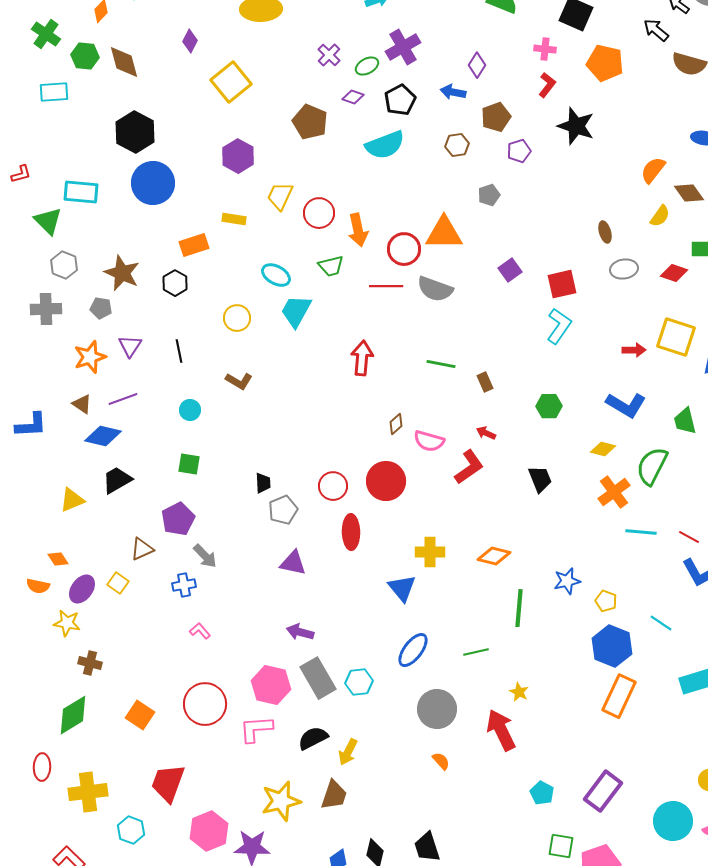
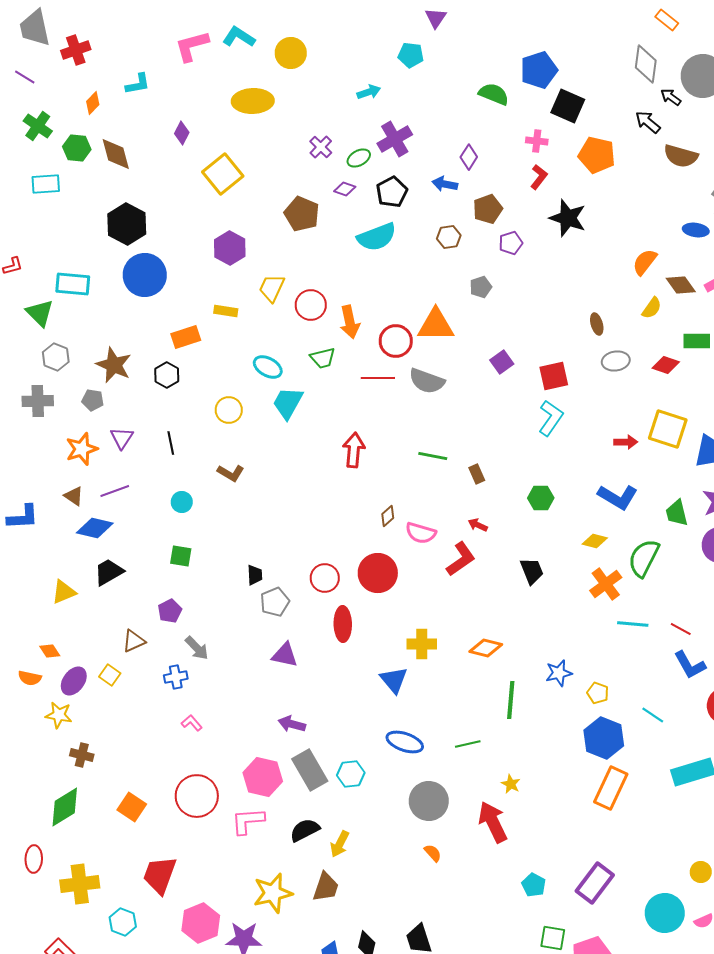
purple pentagon: (178, 519) -> (170, 611), size x0.7
blue ellipse: (413, 650) -> (405, 742), turned 72

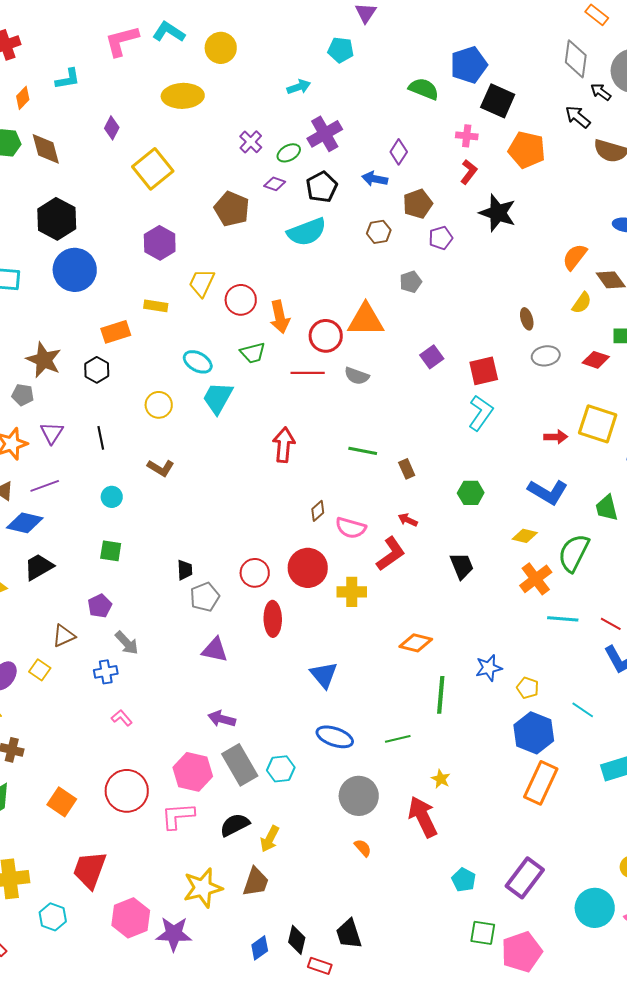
gray semicircle: (427, 381) -> (357, 376), size x0.7
yellow cross: (422, 644) -> (352, 592), moved

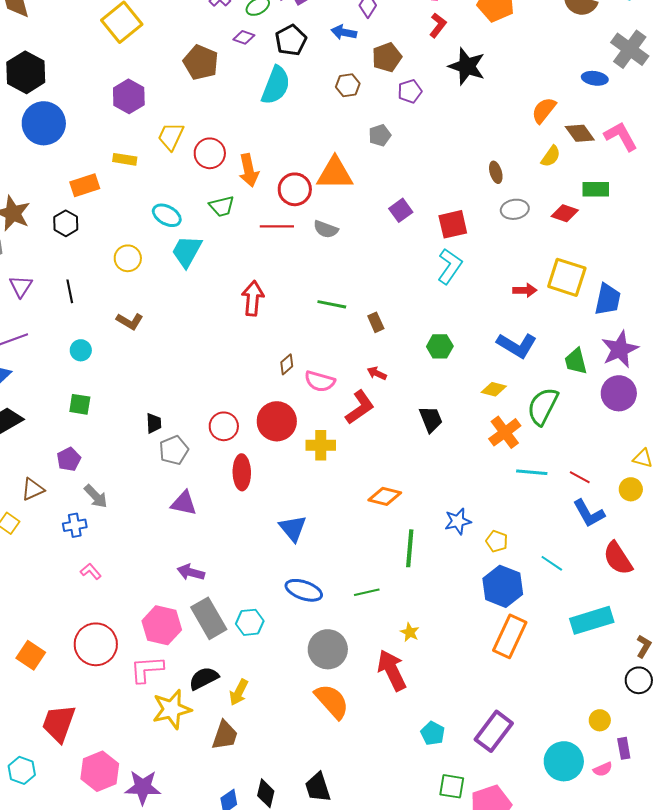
cyan semicircle: (307, 232) -> (276, 85), turned -48
orange semicircle: (363, 848) -> (332, 701), size x2.0
yellow star: (203, 888) -> (172, 709), moved

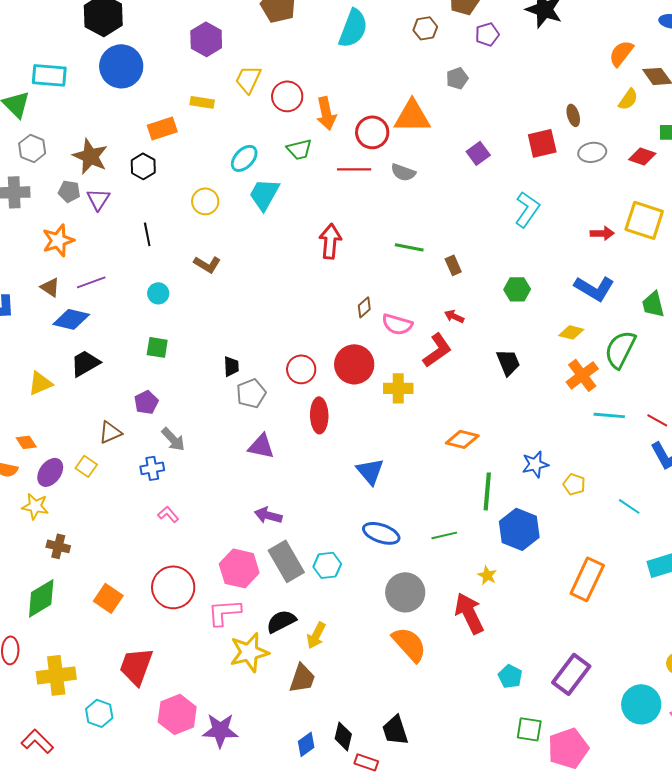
cyan ellipse: (167, 215) -> (244, 158), turned -76
red square: (453, 224) -> (542, 143), moved
purple triangle: (21, 286) -> (98, 199), moved
blue hexagon: (503, 586) -> (519, 529), moved

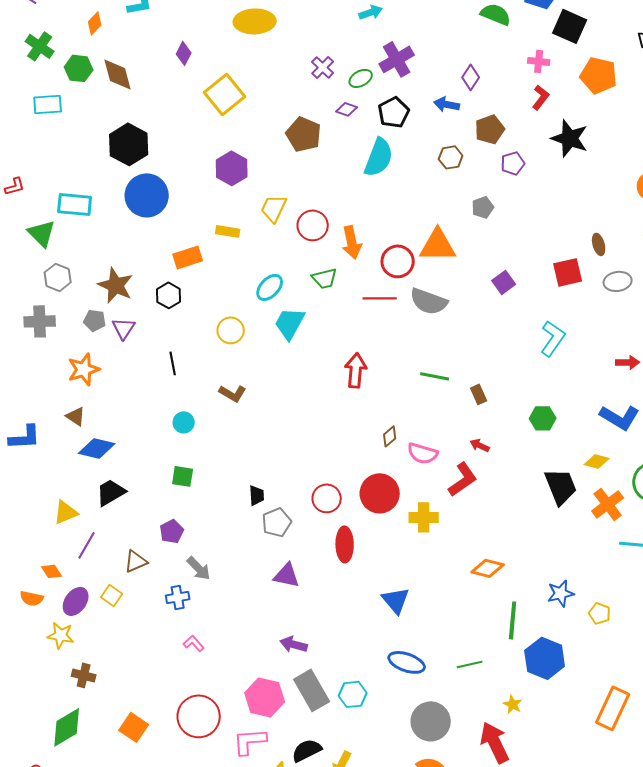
gray semicircle: (403, 172) -> (429, 301), size x1.5
purple line: (91, 282) -> (87, 545), moved, turned -40
black trapezoid: (508, 362) -> (561, 486), moved, size x1.4

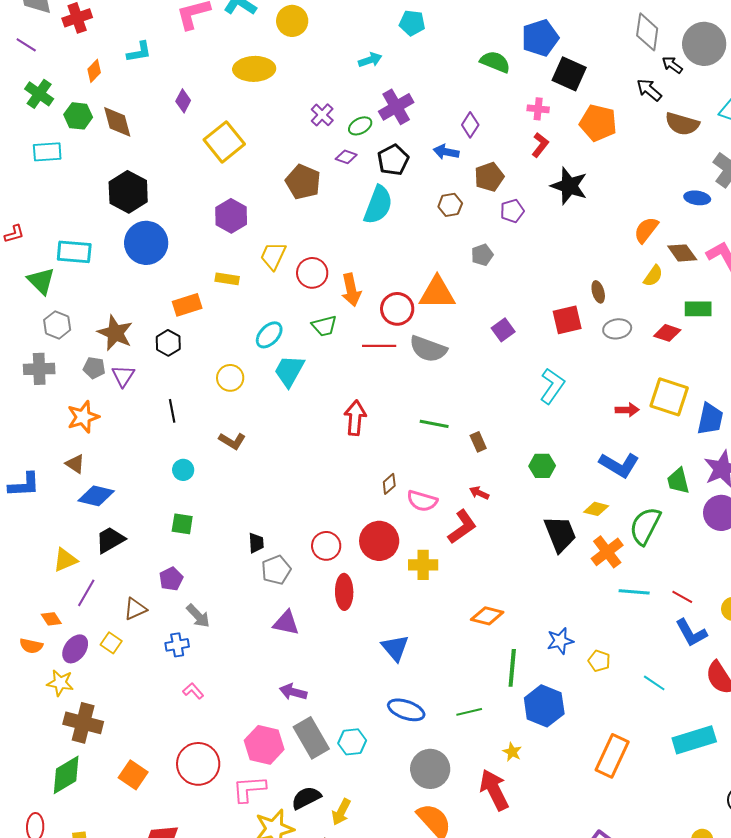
brown cross: (84, 675) -> (83, 723), size x1.6

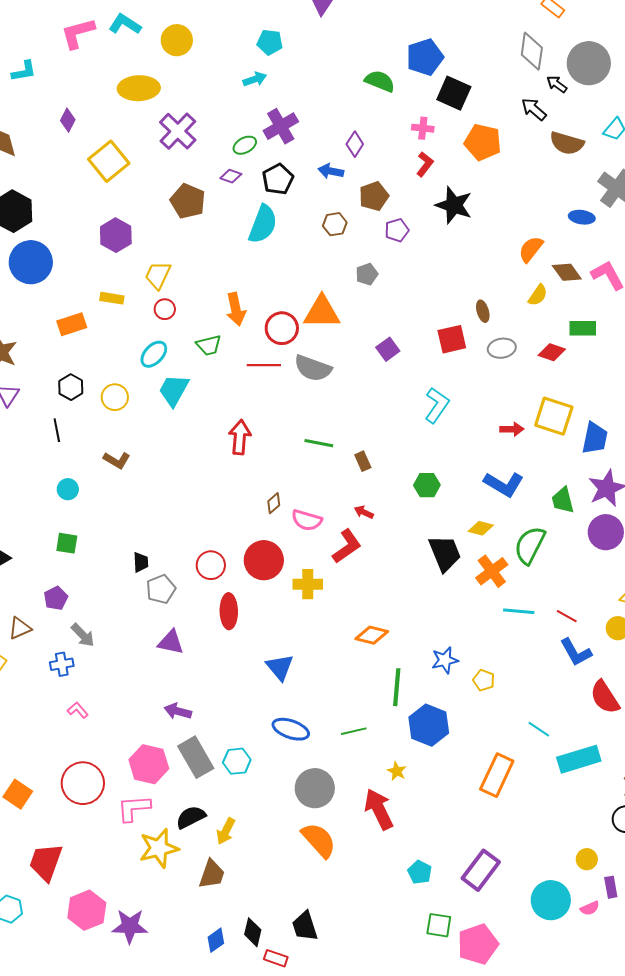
cyan pentagon: (412, 23) -> (270, 42), moved
purple cross: (322, 115) -> (178, 131), moved, size x1.6
red circle: (312, 273) -> (165, 309), moved, size x0.7
black hexagon: (168, 343) -> (71, 387), moved
cyan line: (654, 683) -> (539, 729), moved

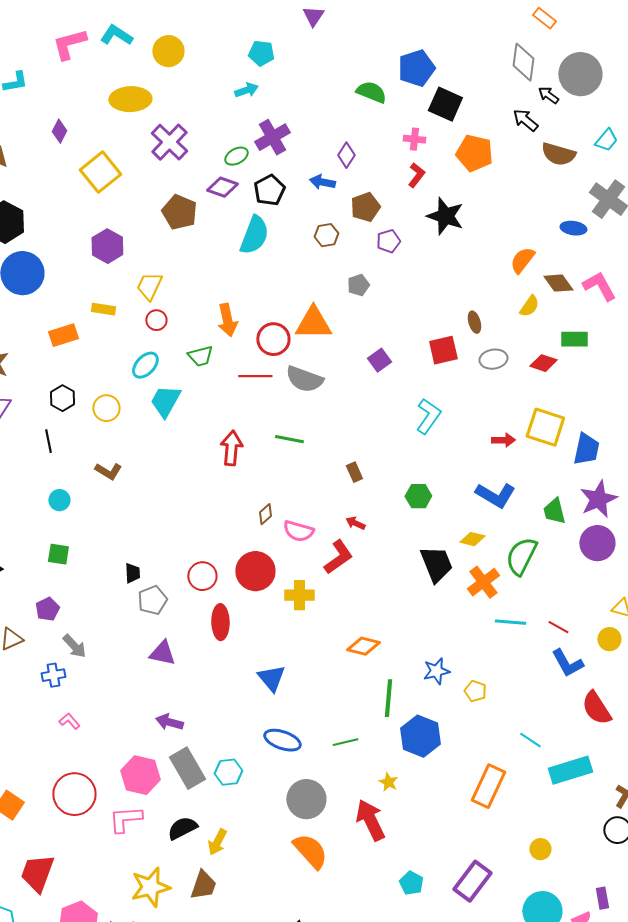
purple diamond: (231, 176) -> (222, 187), size x1.4
green line: (319, 443) -> (289, 439), moved
yellow star: (159, 848) -> (150, 887), moved
yellow circle: (587, 859) -> (540, 849), moved

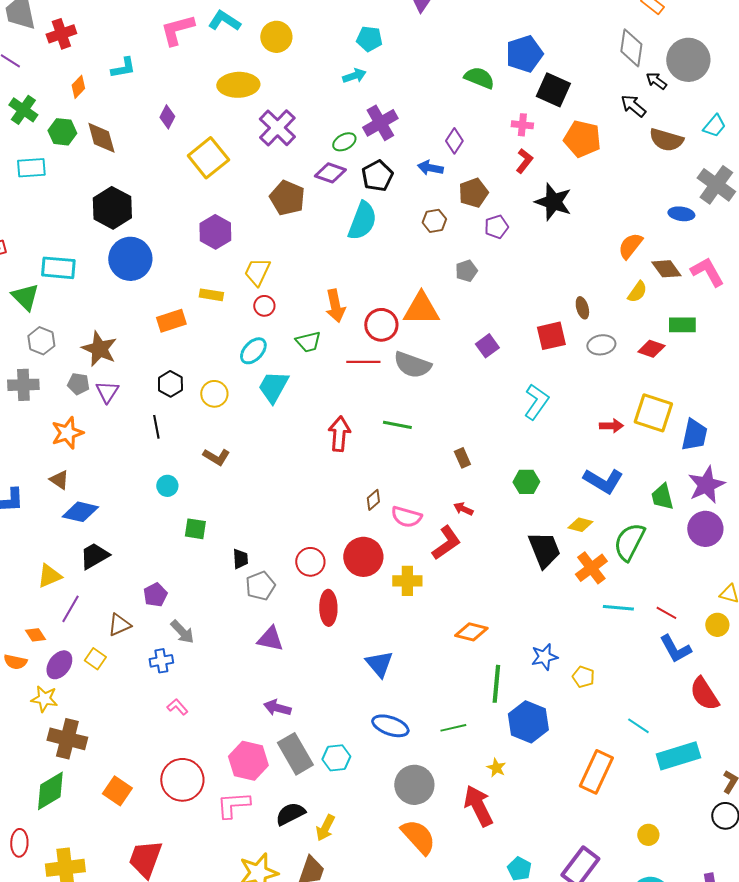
green square: (58, 554) -> (195, 529), moved

